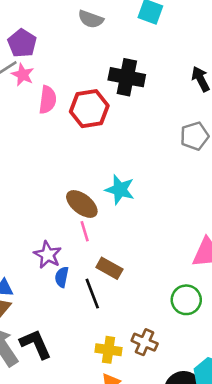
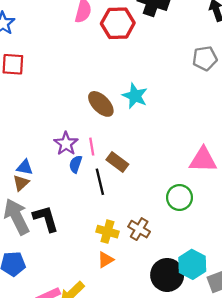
pink line: (85, 231) -> (92, 147), moved

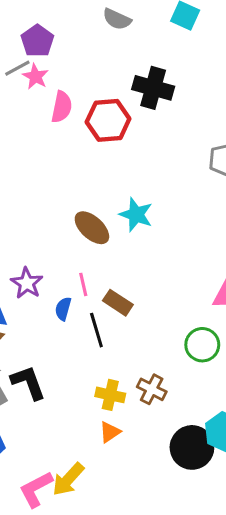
purple star: (66, 144) -> (27, 283), moved

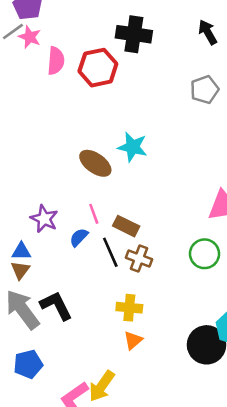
blue semicircle: (63, 309) -> (79, 237), turned 36
brown cross: (152, 389) -> (139, 259), moved

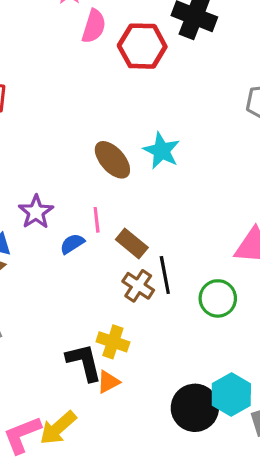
black line: (110, 252) -> (165, 275), moved
black L-shape: (56, 306) -> (84, 362), moved

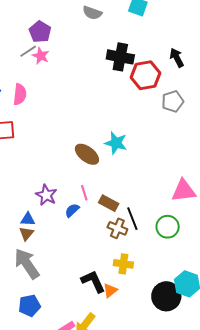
pink semicircle: (94, 26) -> (20, 94), moved
red hexagon: (142, 46) -> (146, 75), moved
yellow cross: (113, 342) -> (123, 264), moved

